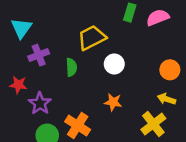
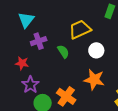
green semicircle: (71, 67) -> (63, 52), turned -32
orange star: (113, 102) -> (94, 80), size x1.5
purple star: (40, 103) -> (30, 85), moved

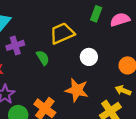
white circle: (96, 50) -> (89, 57), moved

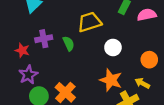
purple cross: (15, 45) -> (44, 39), moved
orange star: (77, 90) -> (111, 80), moved

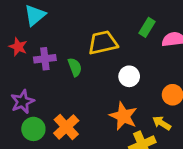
red star: (22, 50) -> (18, 47), moved

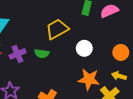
green semicircle: (75, 67) -> (42, 54), turned 136

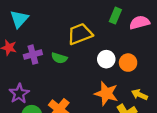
orange circle: (121, 52) -> (128, 63), moved

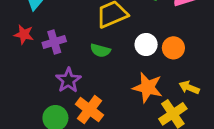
green semicircle: (59, 58) -> (100, 50), moved
purple star: (19, 94) -> (68, 80), moved

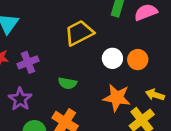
green semicircle: (100, 50) -> (67, 83), moved
purple star: (68, 80) -> (20, 99), moved

